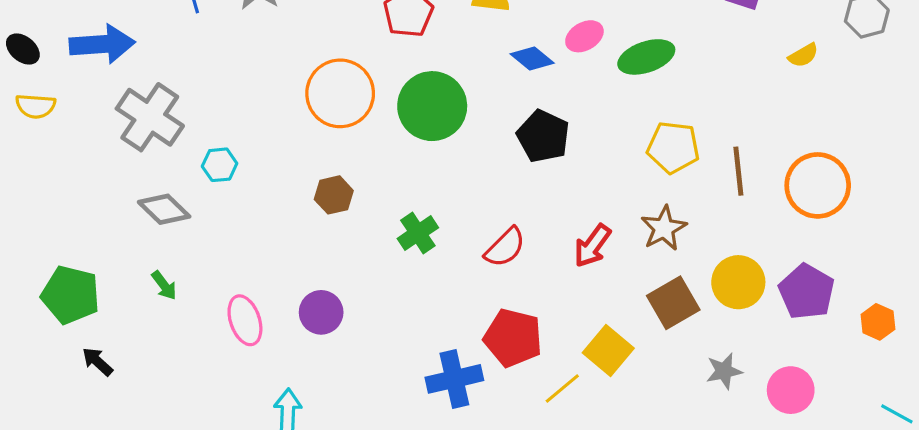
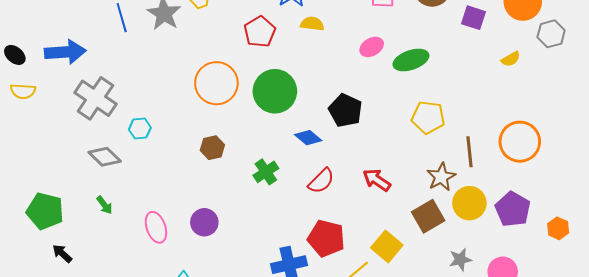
blue diamond: (532, 59) -> (308, 138), moved
brown line: (738, 171) -> (469, 152), moved
brown star: (664, 228) -> (441, 177), moved
red arrow: (592, 246) -> (377, 180), turned 88

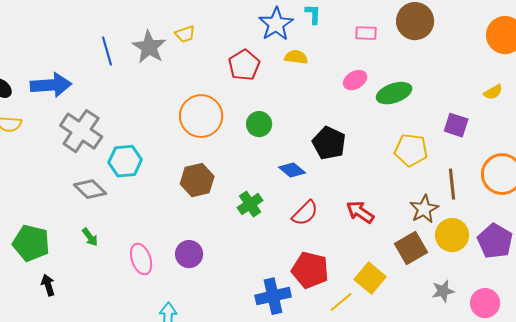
purple square: (473, 18) -> (456, 125), moved
green circle: (275, 91) -> (259, 124), size x0.6
cyan hexagon: (140, 129) -> (125, 161), size x1.5
brown hexagon: (212, 148) -> (197, 180), size x1.4
black arrow: (62, 254) -> (48, 285), turned 30

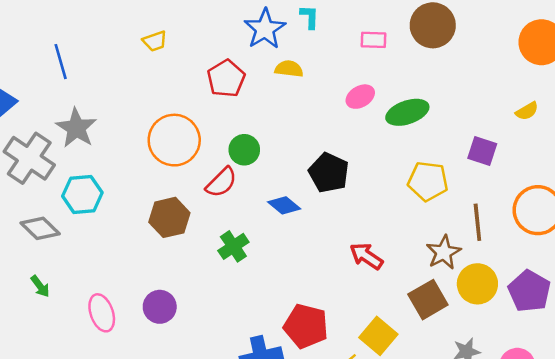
gray star: (149, 47) -> (76, 128), moved
red semicircle: (305, 213) -> (221, 182), moved

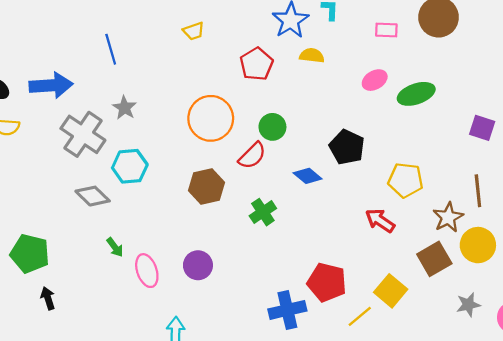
gray star: (76, 128) -> (124, 108), size x0.7
yellow pentagon: (428, 181) -> (406, 180), moved
green arrow: (40, 286) -> (115, 247), moved

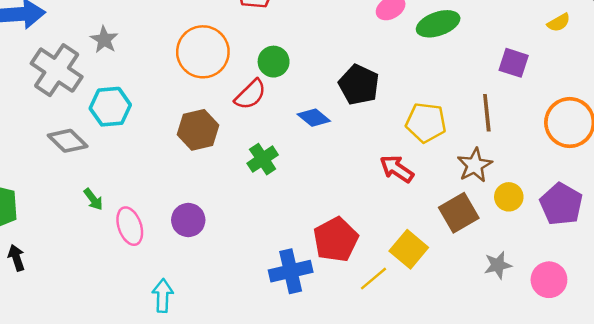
brown line: (478, 191) -> (487, 113), moved
yellow circle: (478, 245) -> (509, 197), size x0.7
red pentagon: (327, 282) -> (336, 240), turned 30

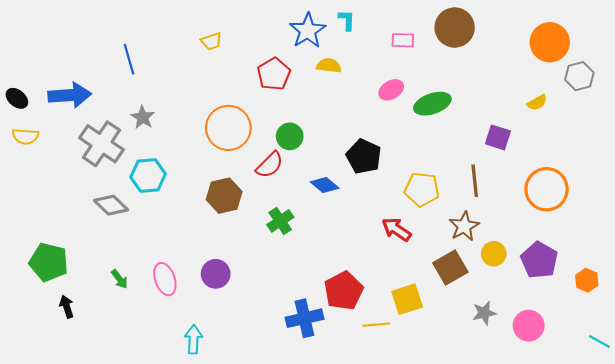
green arrow: (93, 199) -> (119, 279), moved
yellow square: (409, 249) -> (407, 299), turned 32
yellow line: (373, 279) -> (376, 325), turned 35

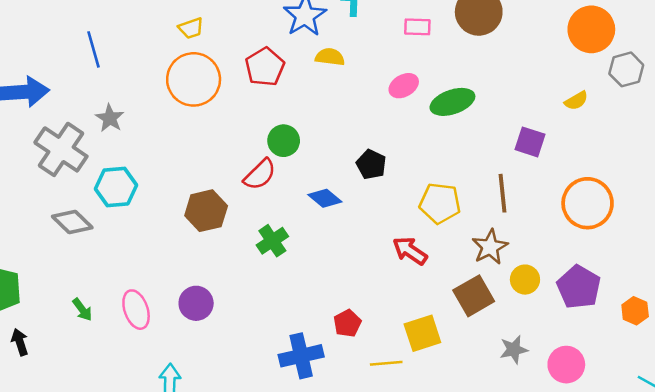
orange circle: (228, 128) -> (194, 79), moved
black pentagon: (364, 156) -> (371, 164), size x0.7
red pentagon: (344, 291) -> (347, 323), size x0.6

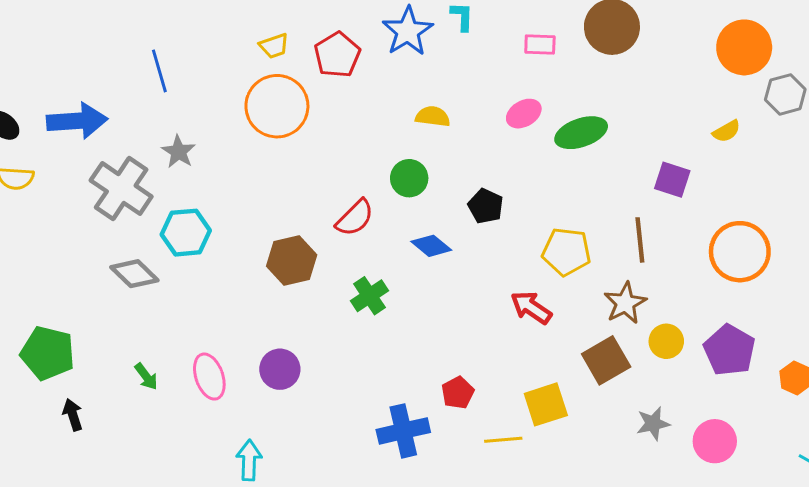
yellow semicircle: (330, 57) -> (433, 116), moved
red pentagon: (265, 67) -> (337, 55), moved
green circle: (284, 141) -> (409, 178), moved

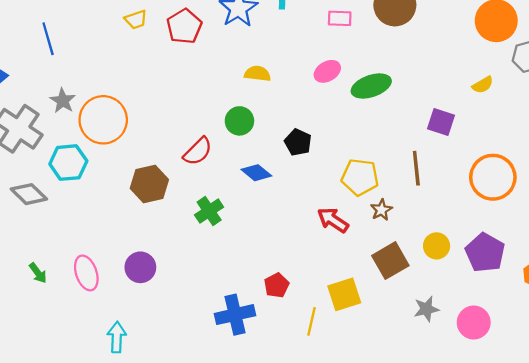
orange circle: (277, 106) -> (103, 120), moved
brown star: (625, 303) -> (381, 210), moved, size x0.7
yellow line: (503, 440) -> (312, 321), turned -72

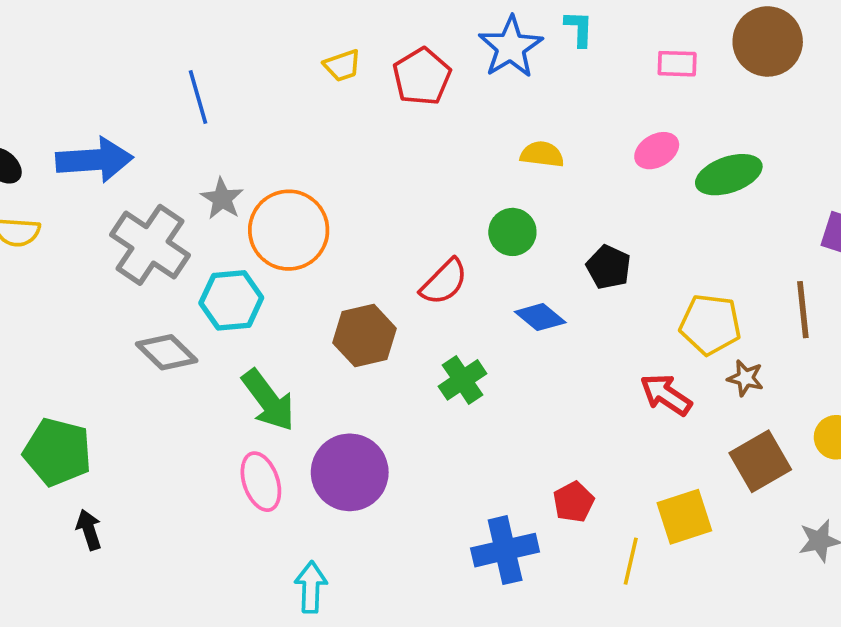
brown star: (381, 210) -> (745, 378), turned -30
purple circle: (140, 267) -> (350, 472), size x1.5
green arrow: (38, 273) -> (268, 400), moved, size x1.8

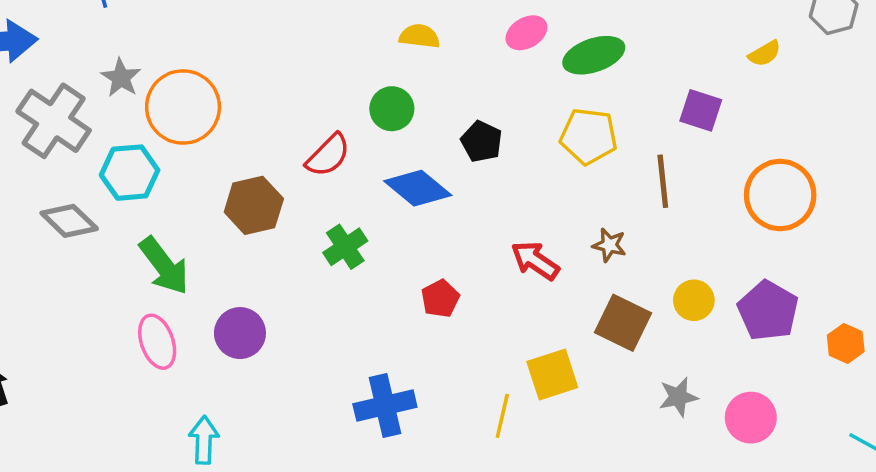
blue diamond: (540, 317) -> (418, 188), size x1.4
yellow pentagon: (710, 324) -> (589, 136), moved
brown square: (760, 461) -> (623, 323), turned -34
purple circle: (350, 472) -> (240, 333), size x0.7
red pentagon: (573, 502) -> (440, 299), moved

